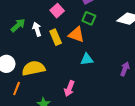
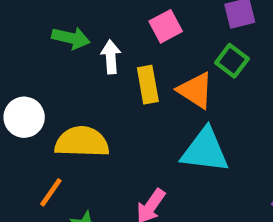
green arrow: (18, 25) -> (71, 38), turned 42
cyan triangle: (87, 59) -> (205, 150), size x1.6
orange line: (17, 88) -> (51, 192), moved

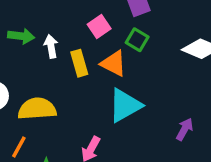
pink square: (166, 26) -> (99, 27), moved
cyan triangle: (205, 150) -> (125, 105), turned -30

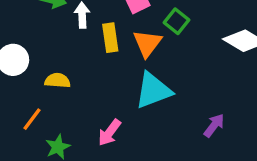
orange triangle: (114, 63) -> (147, 43), turned 32
yellow semicircle: (37, 109) -> (57, 81), size x0.6

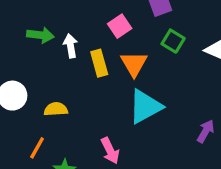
green square: (176, 21) -> (173, 41), moved
pink arrow: (109, 133) -> (110, 151), turned -55

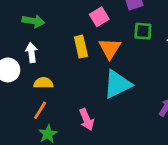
green square: (173, 41) -> (143, 31), turned -30
white arrow: (71, 46) -> (31, 53), moved
orange line: (37, 148) -> (40, 110), moved

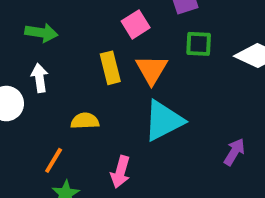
yellow semicircle: (43, 83) -> (85, 121), moved
pink arrow: (87, 119) -> (120, 172), turned 40

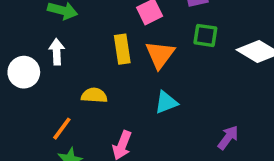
cyan triangle: (164, 121) -> (166, 102), size x0.6

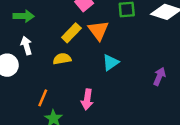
yellow rectangle: (122, 49) -> (71, 33), turned 66
yellow semicircle: (94, 95) -> (62, 59), moved

